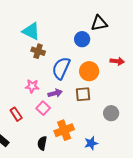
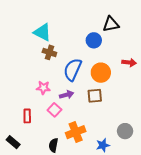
gray circle: (111, 113) -> (125, 131), moved
red rectangle: (16, 114) -> (27, 116), turned 32

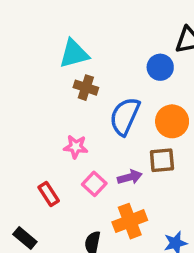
cyan triangle: (42, 32) -> (74, 54), turned -42
purple arrow: (67, 95) -> (130, 177), moved
red rectangle: (27, 116) -> (49, 194), turned -32

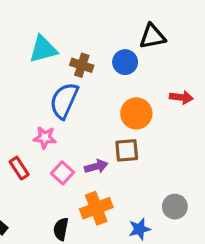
brown cross: (86, 88) -> (82, 65), moved
blue semicircle: (125, 116) -> (64, 101), moved
red rectangle: (49, 194) -> (19, 168), moved

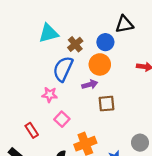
brown cross: (82, 65) -> (75, 44), turned 32
orange circle: (136, 113) -> (100, 64), moved
purple arrow: (96, 166) -> (90, 85), moved
red rectangle: (19, 168) -> (32, 130), moved

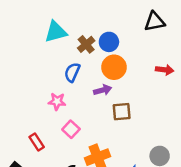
black triangle: (124, 24) -> (155, 22), moved
blue circle: (105, 42) -> (109, 42), moved
blue semicircle: (63, 69) -> (72, 72), size x0.7

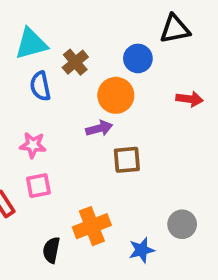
blue circle: (109, 42) -> (138, 58), moved
blue semicircle: (72, 72) -> (40, 86), moved, turned -36
pink square: (71, 129) -> (38, 186), moved, turned 36

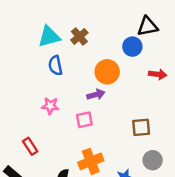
blue circle: (138, 58) -> (132, 47), moved
brown cross: (75, 62) -> (79, 36), moved
brown square: (127, 160) -> (141, 127), moved
pink square: (38, 186) -> (84, 120), moved

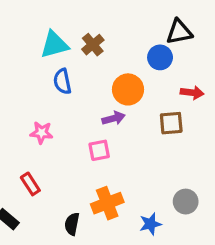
pink star: (50, 106) -> (42, 133), moved
brown square: (141, 127) -> (171, 123), moved

